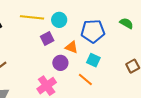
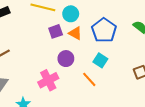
blue pentagon: (93, 31) -> (104, 30), turned 30
orange triangle: (72, 47) -> (75, 33), moved

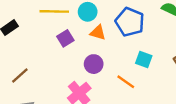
purple square: (56, 31) -> (65, 38), moved
cyan square: (100, 60) -> (144, 60), moved

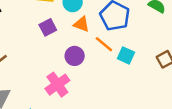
orange line: (126, 82) -> (104, 44), moved

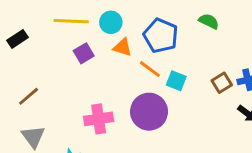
purple circle: (75, 56) -> (149, 112), moved, size x1.6
pink cross: (57, 85) -> (99, 119), turned 30

